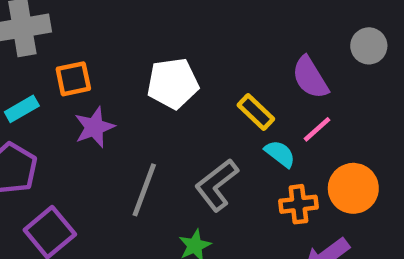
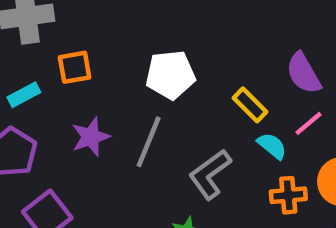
purple star: (94, 127) -> (91, 137), moved
gray line: (144, 190) -> (149, 142), moved

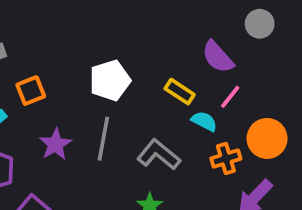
gray L-shape: (210, 174) -> (159, 155), turned 87

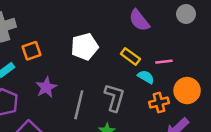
purple semicircle: (218, 57) -> (139, 20), moved
pink line: (230, 97) -> (164, 62), turned 42
gray line: (103, 139) -> (79, 105), moved
gray L-shape: (159, 155) -> (114, 98), turned 64

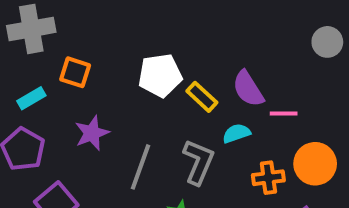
purple semicircle: (139, 20) -> (248, 89), moved
orange square: (32, 51) -> (75, 72), turned 30
yellow rectangle: (130, 56) -> (202, 97), moved
cyan semicircle: (146, 77) -> (236, 133), moved, turned -56

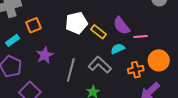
orange square: (75, 72) -> (33, 25), turned -35
gray L-shape: (198, 162) -> (100, 65), turned -65

